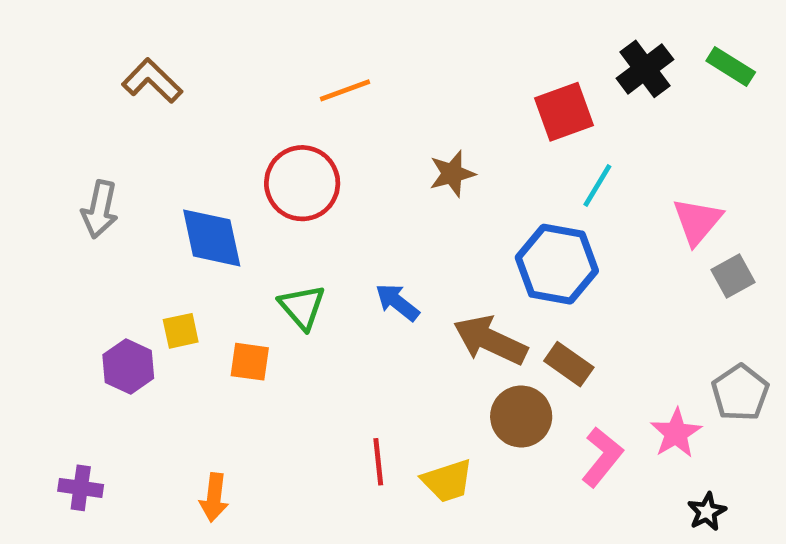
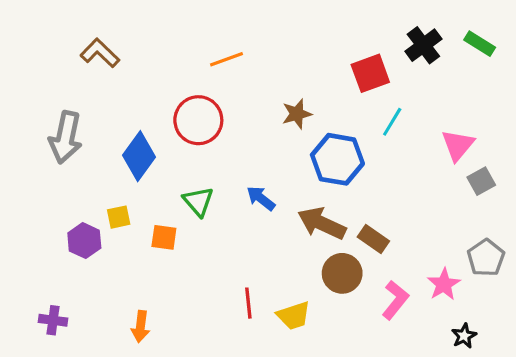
gray arrow: (100, 209) -> (65, 137), size x1.4
blue diamond: (212, 238) -> (139, 156), turned 48
blue hexagon: (557, 264) -> (337, 159), moved

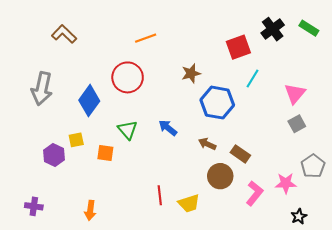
gray square: (481, 181) -> (297, 124), moved
brown arrow: (322, 223) -> (207, 144), size x0.6
pink star: (444, 284) -> (286, 183), turned 30

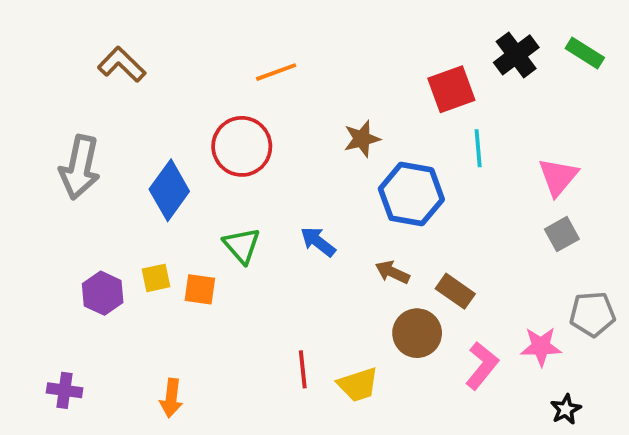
cyan line: (252, 78) -> (478, 148), turned -36
yellow square: (76, 140) -> (156, 278), moved
gray pentagon: (313, 166) -> (592, 314), turned 30

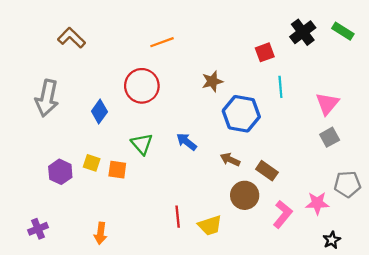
red square: (451, 89) -> (265, 52), size x0.7
blue diamond: (169, 190) -> (99, 112), size x0.7
yellow square: (156, 278) -> (92, 163), turned 30
purple cross: (65, 390) -> (38, 229), turned -30

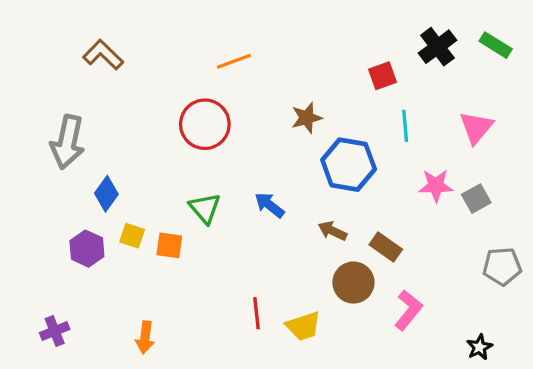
pink triangle: (327, 104) -> (476, 127), moved
blue diamond: (99, 112) -> (106, 194), moved
pink star: (317, 203) -> (436, 186), moved

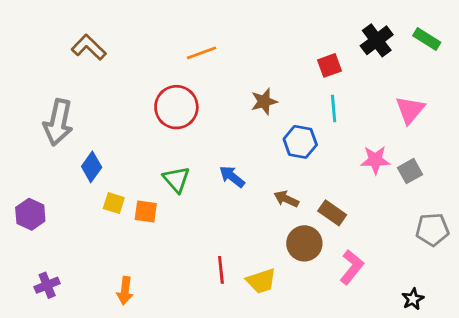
cyan line: (405, 126) -> (334, 108), moved
blue hexagon: (349, 165) -> (300, 142), size x0.7
purple hexagon: (87, 249) -> (30, 214), moved

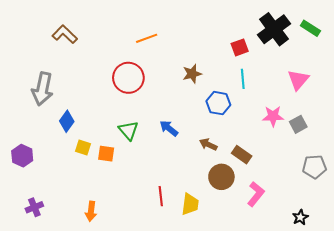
black cross: (377, 40) -> (274, 29), size x1.4
yellow trapezoid: (261, 281) -> (190, 204), turned -65

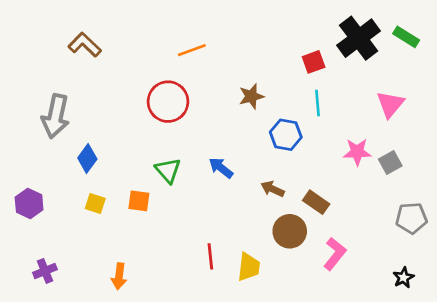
yellow square: (83, 148) -> (95, 204), moved
black star: (300, 217) -> (403, 278), moved

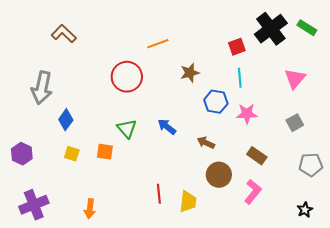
orange line: (192, 50) -> (158, 44), moved
pink star: (357, 152) -> (247, 114), moved
brown rectangle: (316, 202) -> (257, 156), moved
purple cross: (45, 271) -> (34, 205), size x1.6

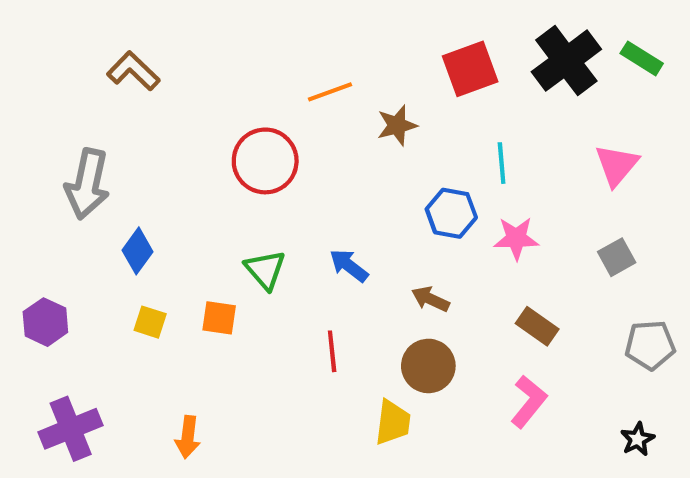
red square: (237, 47) -> (470, 69), moved, size x1.5
brown star: (190, 73) -> (397, 125), moved
brown circle: (219, 175) -> (428, 366), moved
red line: (159, 194) -> (332, 351), moved

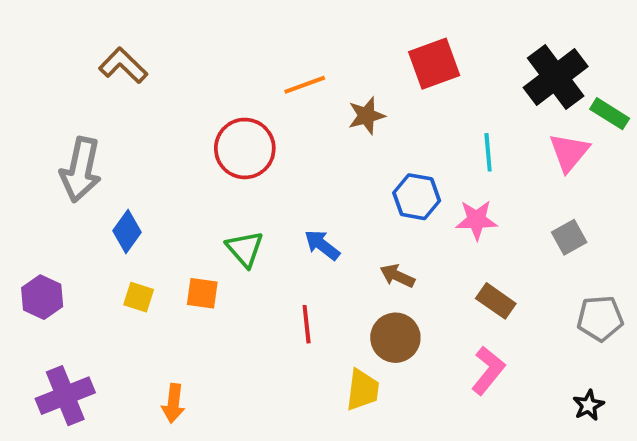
green rectangle: (642, 58) -> (610, 114), moved
black cross: (566, 61) -> (556, 77), moved
cyan line: (502, 163) -> (488, 152), moved

